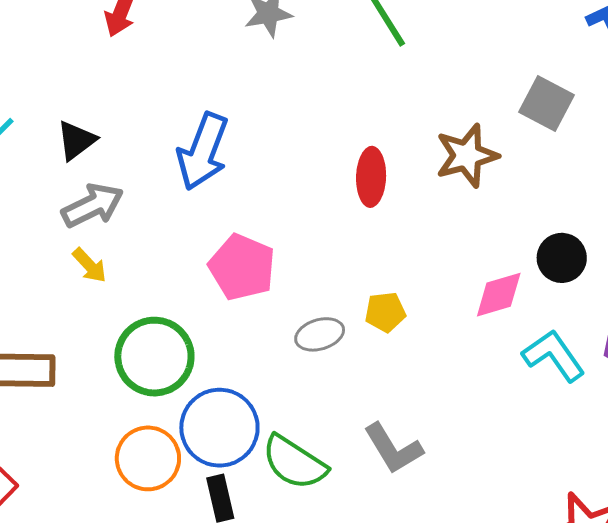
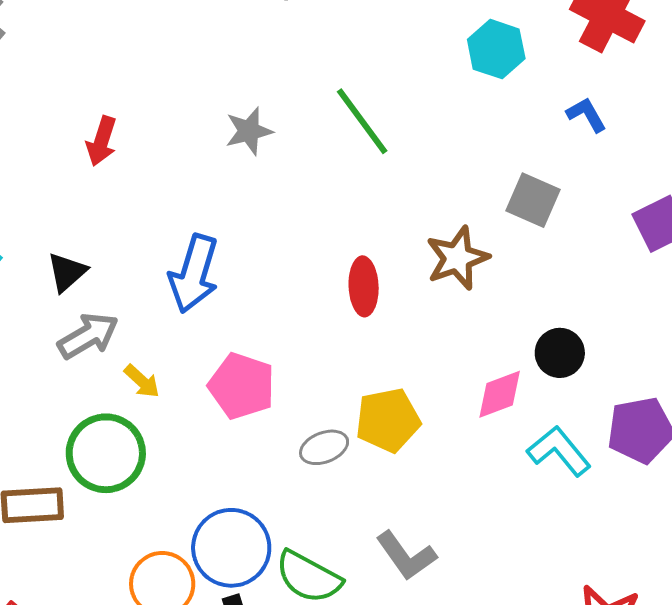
yellow arrow: (89, 265) -> (142, 381), moved
yellow pentagon: (385, 312) -> (388, 420), size x1.6
green circle: (154, 357) -> (106, 453), moved

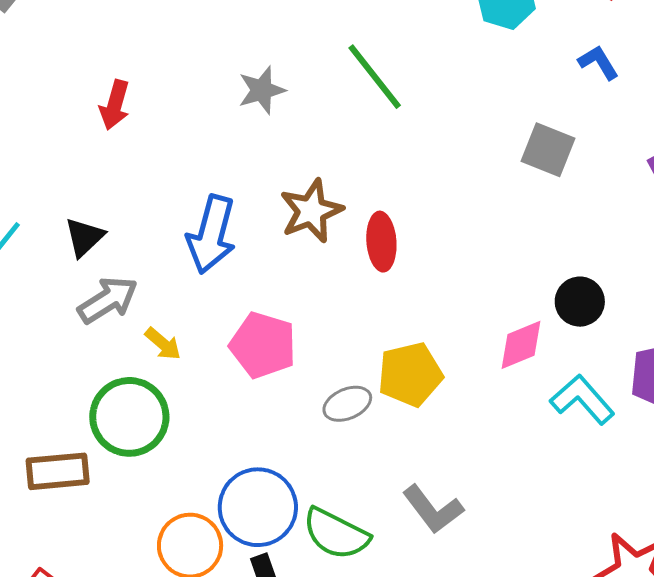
brown star: (457, 258) -> (311, 211), moved

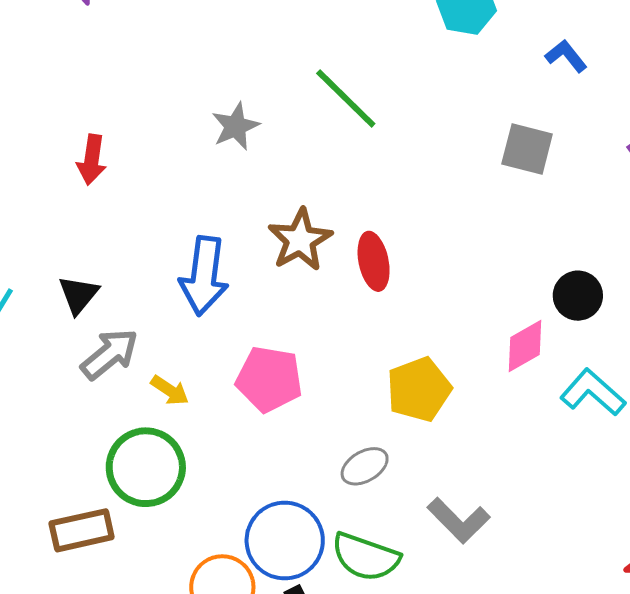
gray ellipse: (347, 404) -> (365, 466), moved

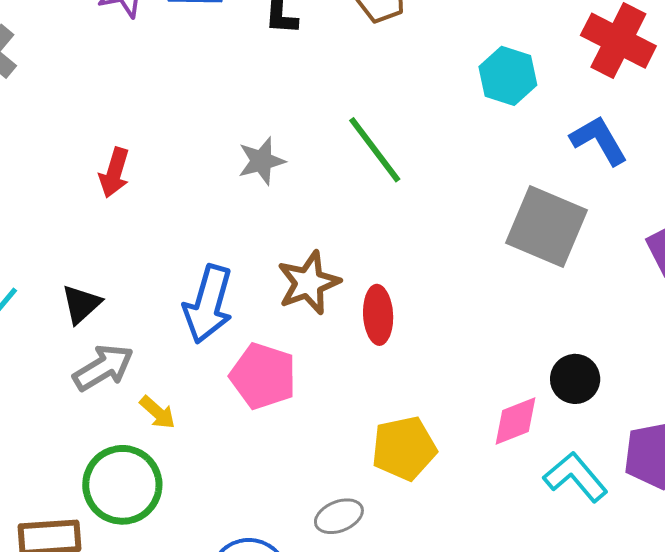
blue L-shape: (566, 56) -> (599, 140), size x1.4
gray square: (527, 149) -> (546, 226), size x1.5
pink pentagon: (269, 379) -> (263, 376), moved

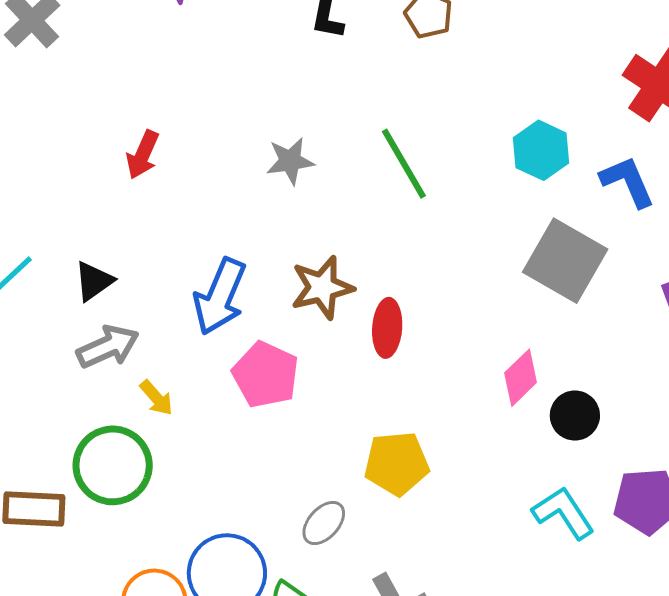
cyan hexagon: (508, 76) -> (541, 150), moved
pink diamond: (515, 421) -> (521, 378), moved, turned -30
gray ellipse: (339, 516) -> (324, 523), turned -33

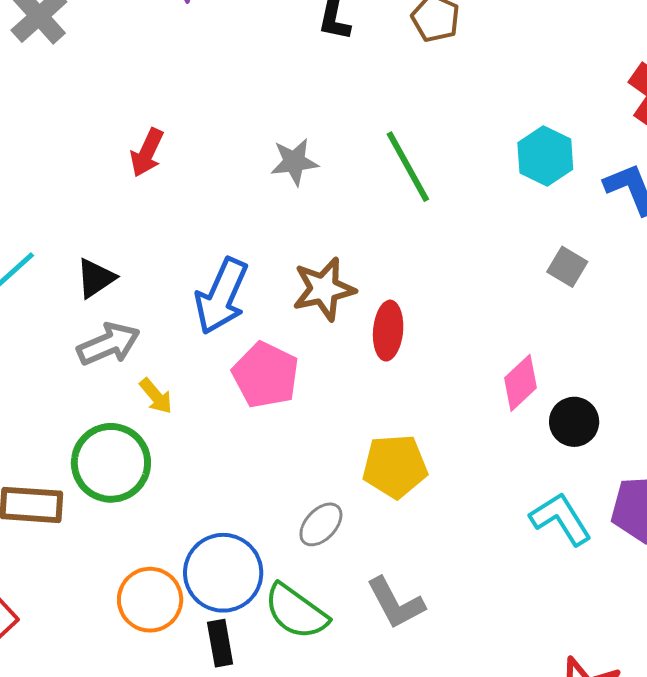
gray square: (565, 261) -> (567, 267), size x0.5

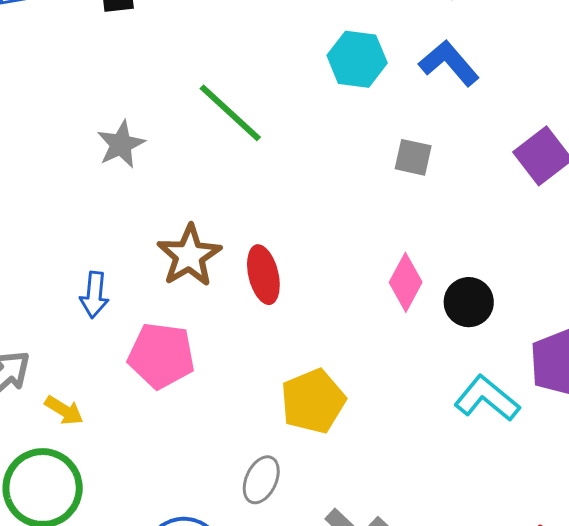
blue arrow: (221, 296) -> (94, 295), size x0.6

